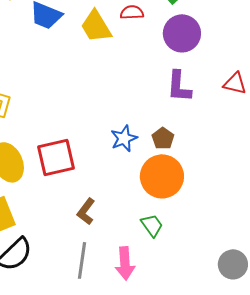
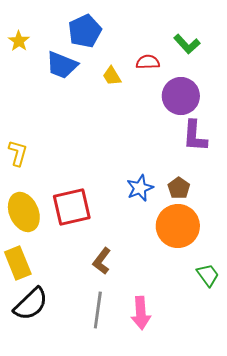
yellow trapezoid: (96, 26) -> (112, 76), size x0.6
purple circle: (182, 33) -> (181, 96), moved
green trapezoid: (152, 225) -> (208, 275), moved

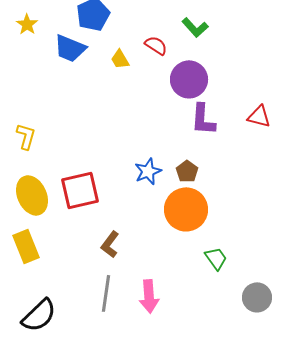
red semicircle: (148, 62) -> (156, 45), turned 35
black semicircle: (31, 304) -> (39, 315), moved

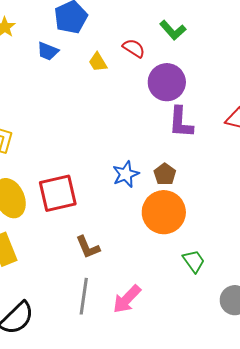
blue trapezoid: (70, 48) -> (48, 51), size x0.7
brown L-shape: (110, 244) -> (88, 247), turned -60
pink arrow: (149, 296) -> (127, 299), turned 48

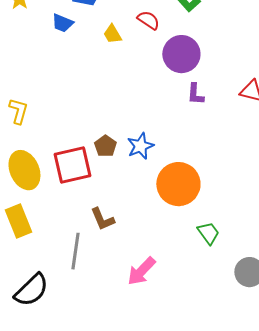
purple L-shape: (181, 122) -> (195, 94), size x0.7
brown pentagon: (165, 174) -> (105, 146), moved
gray line: (84, 296) -> (75, 251), moved

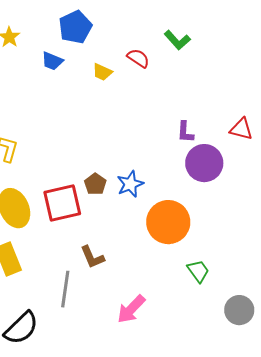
yellow trapezoid: (112, 34) -> (102, 72), turned -35
purple circle: (181, 54) -> (204, 163), moved

